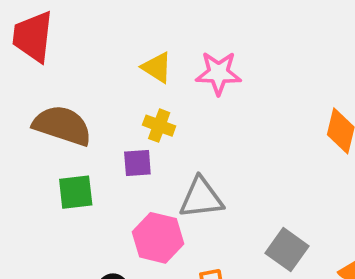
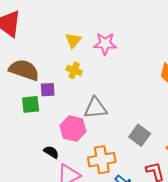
yellow triangle: (157, 67) -> (73, 40), turned 36
purple square: (137, 163) -> (48, 90), moved

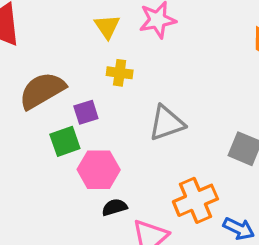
brown semicircle: (24, 70) -> (42, 90), turned -36
pink hexagon: (73, 129) -> (99, 170), moved
black semicircle: (51, 152) -> (115, 207), turned -35

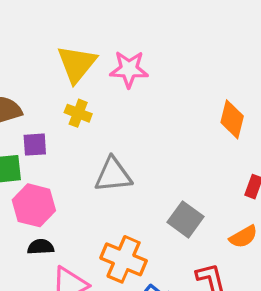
yellow triangle: (107, 27) -> (77, 64), size x1.5
orange cross: (195, 200) -> (124, 259), turned 33

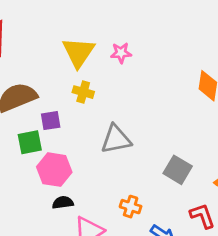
pink star: (129, 69) -> (121, 53), size x0.7
orange cross: (124, 259) -> (131, 207), size x0.6

